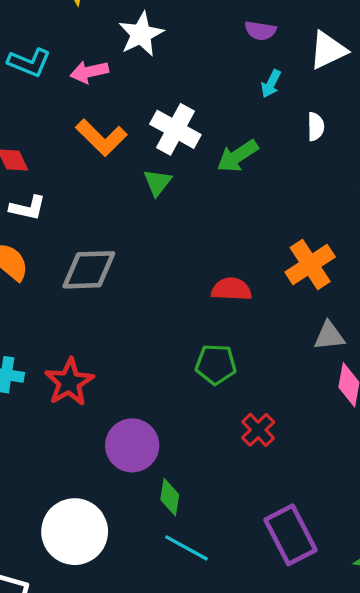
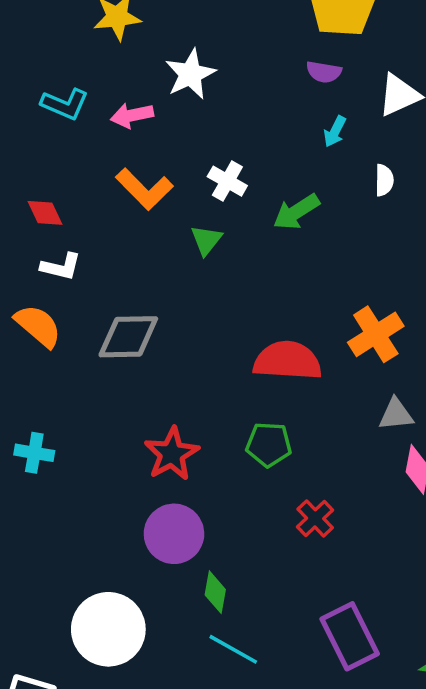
white cross: (175, 129) -> (227, 181), size x0.7
red semicircle: (231, 289) -> (287, 361), size x1.5
red star: (69, 382) -> (172, 454), moved

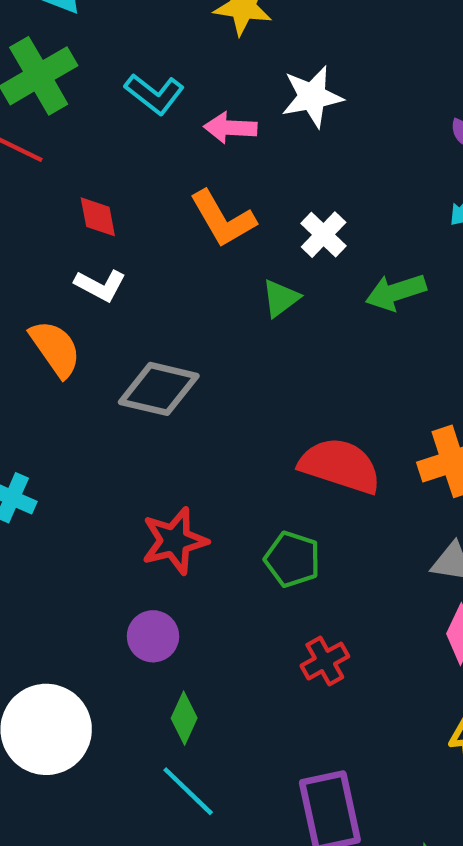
purple circle: (174, 534) -> (153, 636), size x0.7

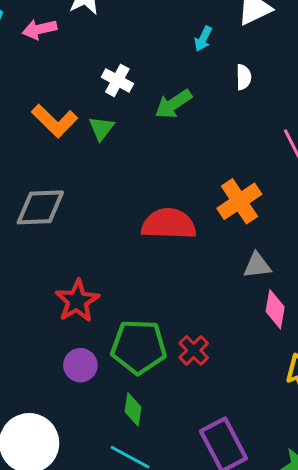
orange L-shape: (223, 219) -> (55, 121), moved
green pentagon: (292, 559) -> (139, 347), moved, size x1.5
green diamond: (184, 718) -> (133, 409), moved

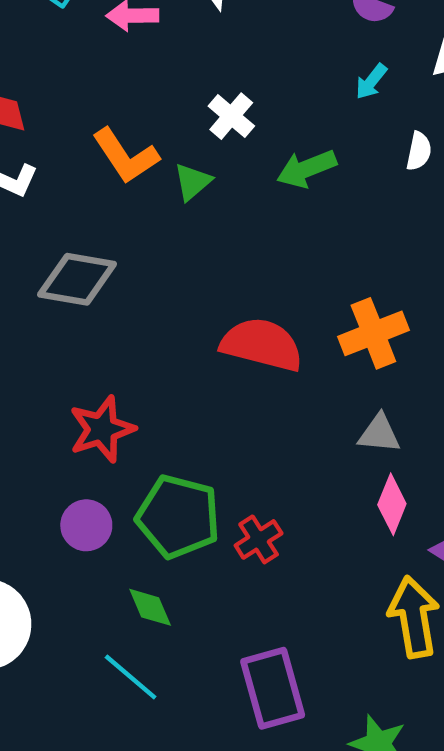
green diamond: (133, 409) -> (150, 607), turned -44

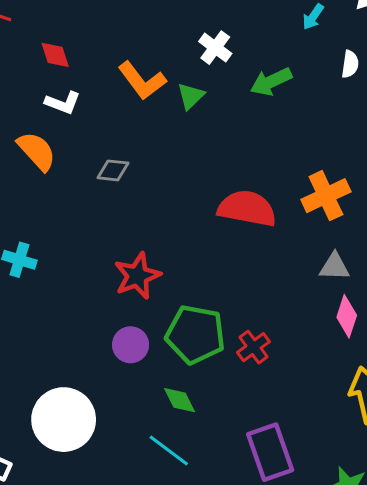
gray diamond: (77, 279) -> (113, 170), size x0.6

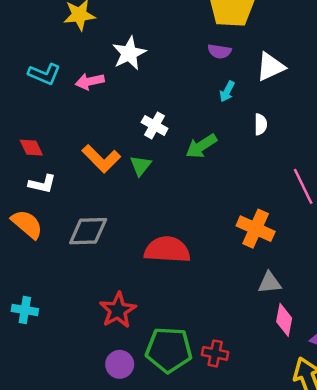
gray diamond: (113, 170) -> (88, 231), size x1.6
orange cross: (326, 196) -> (256, 229), turned -33
red semicircle: (247, 208) -> (167, 250), moved
red cross: (253, 347) -> (215, 353), turned -35

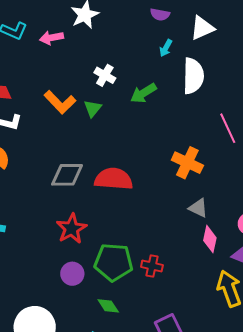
white semicircle: (261, 124) -> (193, 76), size x2.0
gray diamond: (88, 231) -> (67, 175), moved
gray triangle: (269, 283) -> (198, 208), turned 30

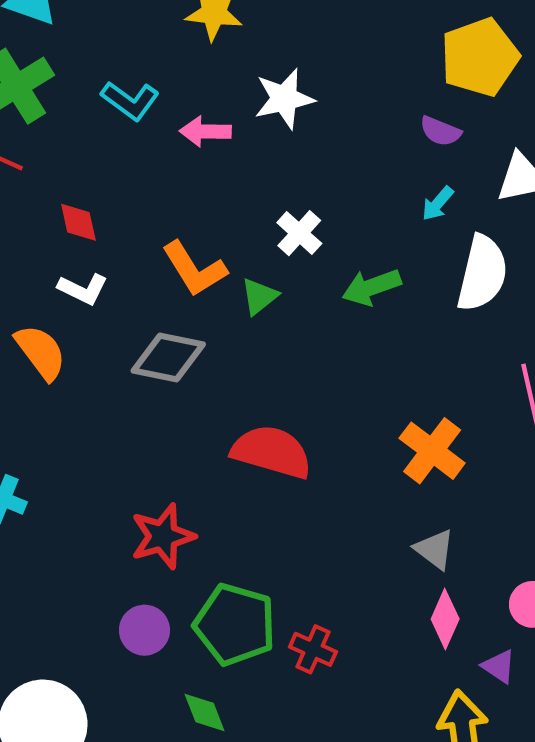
gray diamond: (67, 175) -> (168, 358), moved

